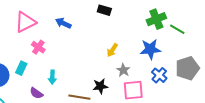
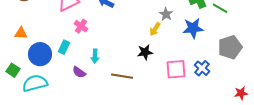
gray star: (123, 70) -> (166, 14), moved
blue cross: (159, 75) -> (202, 68), moved
black star: (100, 86) -> (145, 52), moved

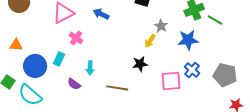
gray pentagon: (230, 47) -> (225, 75), moved, turned 30
blue cross: (202, 68) -> (192, 70), moved
cyan semicircle: (35, 83) -> (30, 95), turned -125

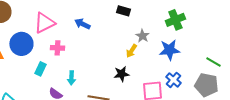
green line: (215, 20) -> (213, 62), moved
pink cross: (76, 38) -> (57, 48), turned -32
blue circle: (35, 66) -> (21, 44), moved

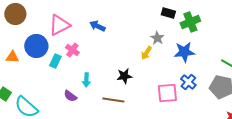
black rectangle: (123, 11) -> (168, 13), moved
pink cross: (57, 48) -> (72, 50), turned 32
cyan rectangle: (40, 69) -> (55, 61), moved
black star: (121, 74) -> (124, 76), moved

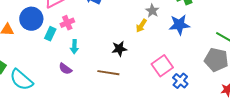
pink cross: (72, 50) -> (67, 23), turned 32
cyan arrow: (86, 80) -> (74, 47), moved
blue cross: (188, 82) -> (180, 81), moved
pink square: (167, 93) -> (162, 66), turned -30

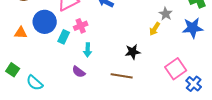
cyan semicircle: (21, 80) -> (35, 83), size x0.7

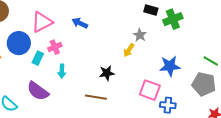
blue star: (193, 28) -> (170, 66), moved
pink square: (176, 69) -> (150, 90), turned -35
purple semicircle: (79, 72) -> (38, 91), moved, size x1.6
blue cross: (194, 84) -> (168, 105), turned -35

